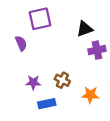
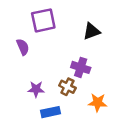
purple cross: (97, 50) -> (81, 67), moved, turned 30

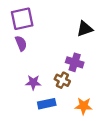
purple square: (43, 20) -> (22, 19), moved
orange star: (98, 102) -> (84, 106), moved

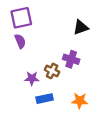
brown cross: (62, 80) -> (52, 71), moved

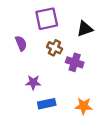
purple square: (21, 18) -> (47, 19), moved
brown cross: (52, 71) -> (55, 48), moved

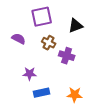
purple semicircle: (21, 43) -> (19, 39), turned -40

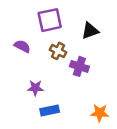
orange star: (75, 95) -> (100, 113), moved

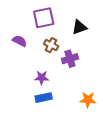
purple cross: (79, 66) -> (70, 59), turned -35
purple star: (35, 88) -> (42, 78), moved

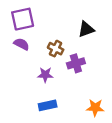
purple square: (44, 18) -> (23, 19), moved
purple star: (42, 78) -> (45, 75), moved

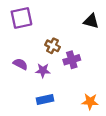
black triangle: (86, 29) -> (91, 21), moved, turned 35
purple semicircle: (21, 44) -> (20, 64), moved

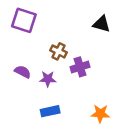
purple square: (21, 18) -> (24, 20), turned 30

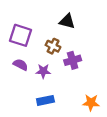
purple square: (24, 20) -> (20, 35), moved
black triangle: (102, 24) -> (67, 21), moved

